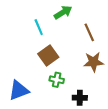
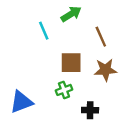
brown square: (48, 56) -> (71, 63), moved, turned 36
green cross: (57, 80) -> (64, 90), turned -32

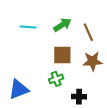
green arrow: (71, 14) -> (62, 25), moved
cyan line: (44, 31) -> (28, 27), moved, turned -63

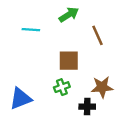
green arrow: (62, 25) -> (69, 15), moved
brown star: (92, 61) -> (102, 87), moved

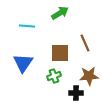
brown line: (98, 35) -> (85, 43), moved
blue triangle: (20, 99) -> (23, 63), moved, turned -35

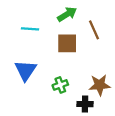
brown line: (85, 43) -> (94, 30), moved
brown square: (60, 53) -> (67, 43), moved

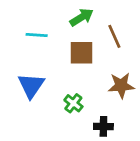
green cross: (60, 85) -> (73, 103), turned -32
brown star: (100, 85) -> (121, 86), moved

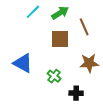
cyan line: (37, 35) -> (33, 12), moved, turned -49
blue triangle: (31, 86) -> (23, 63), turned -35

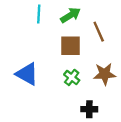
cyan line: (33, 12) -> (39, 14), turned -42
green cross: (54, 76) -> (72, 77), moved

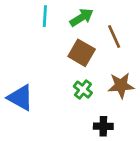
brown square: (70, 46) -> (82, 53), turned 30
blue triangle: (27, 74) -> (20, 98), moved

